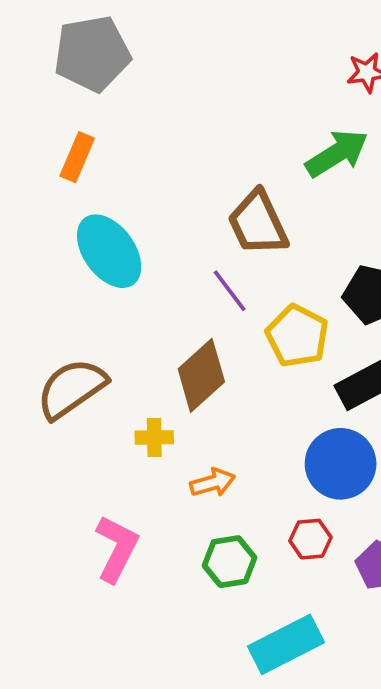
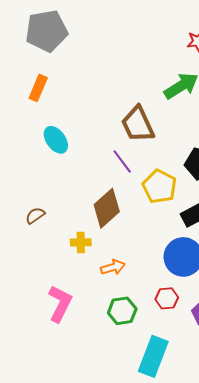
cyan ellipse: (109, 251) -> (56, 140), size x0.7
brown semicircle: (72, 389) -> (35, 215), size x0.5
cyan rectangle: (286, 644) -> (153, 356), turned -42

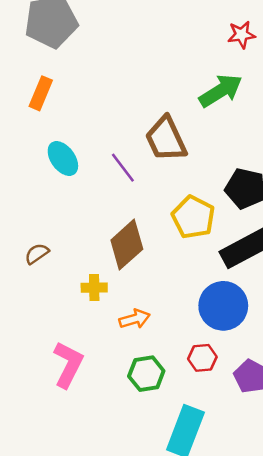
purple line: (122, 162) -> (123, 168), moved

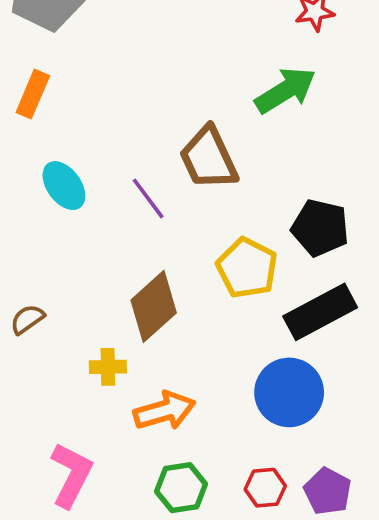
orange arrow: (135, 319) -> (165, 411), size x1.4
red hexagon: (202, 358) -> (265, 488), moved

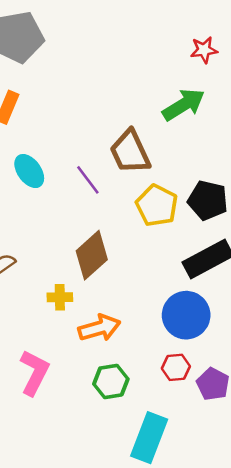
yellow pentagon: (247, 268) -> (157, 205), moved
red hexagon: (265, 488) -> (176, 367), moved

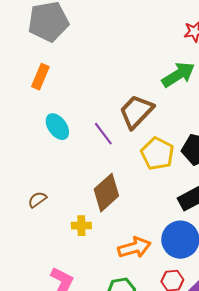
brown trapezoid: (130, 152) -> (136, 112), turned 69
orange arrow: (99, 328) -> (134, 248), moved

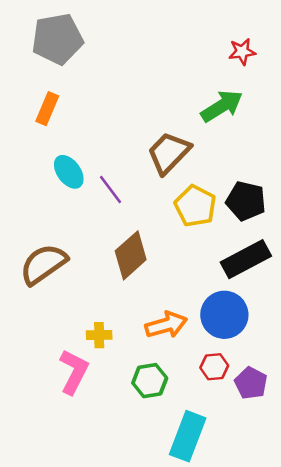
purple line: (103, 134) -> (111, 190), moved
brown semicircle: (37, 200) -> (43, 264), size x2.0
yellow cross: (81, 226) -> (99, 335), moved

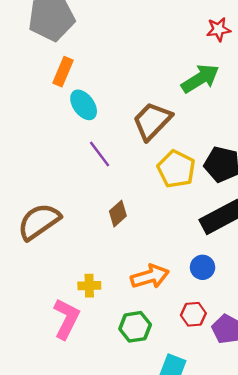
orange rectangle: (47, 109) -> (63, 72), moved
cyan ellipse: (69, 172) -> (84, 105), moved
brown diamond: (131, 255) -> (118, 214), size x0.6
blue circle: (224, 315) -> (203, 267), size x0.6

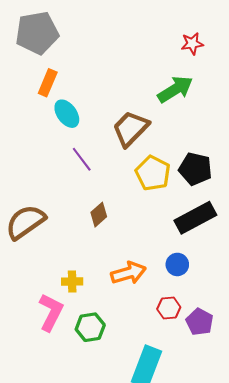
green hexagon: (135, 327) -> (90, 327), moved

